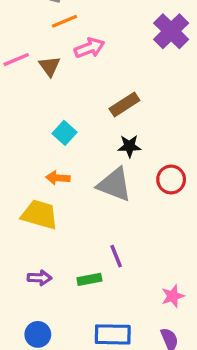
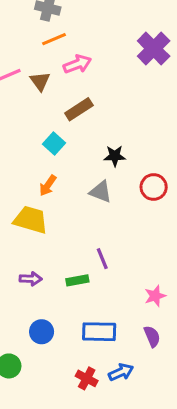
brown rectangle: (124, 105) -> (79, 109), moved
orange arrow: (58, 178) -> (48, 185), turned -60
gray triangle: (114, 184) -> (101, 192), size x0.7
blue circle: (38, 334) -> (42, 332), moved

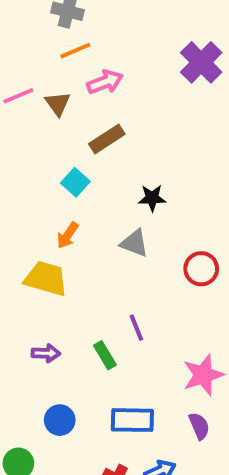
red circle: (154, 187) -> (201, 269), moved
green rectangle: (77, 280) -> (105, 355), turned 70
pink star: (155, 296) -> (203, 375), size x1.5

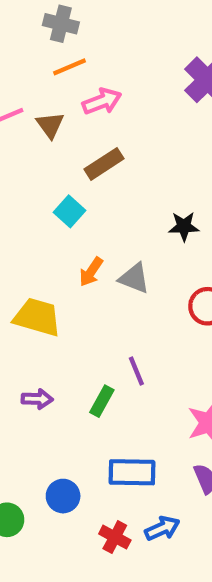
black star: (152, 198) -> (184, 226), moved
orange arrow: (68, 235) -> (91, 272), moved
green rectangle: (105, 355) -> (102, 401), turned 60
blue circle: (60, 420) -> (63, 496), moved

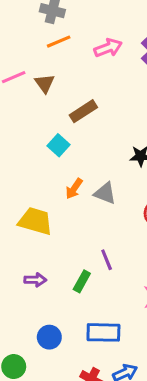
pink arrow: (102, 101) -> (108, 48), moved
blue circle: (63, 496) -> (49, 337), moved

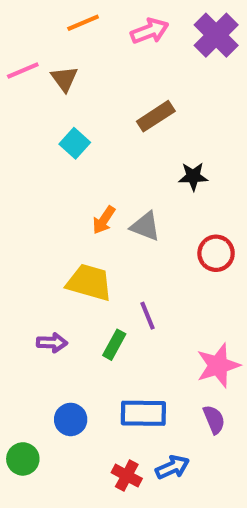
brown rectangle: (83, 111) -> (156, 116), moved
cyan square: (59, 145) -> (75, 143), moved
yellow trapezoid: (35, 221) -> (89, 282), moved

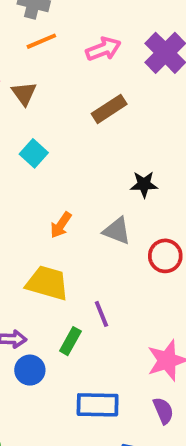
brown rectangle: (156, 116) -> (109, 109), moved
gray triangle: (145, 226) -> (117, 231), moved
blue circle: (71, 419) -> (30, 370), moved

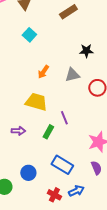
gray triangle: (117, 231) -> (72, 75), turned -35
blue circle: (30, 370) -> (28, 173), moved
blue rectangle: (98, 405) -> (62, 165), turned 30

